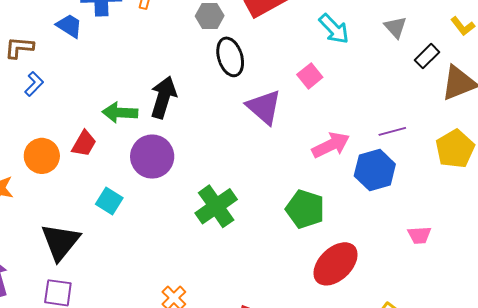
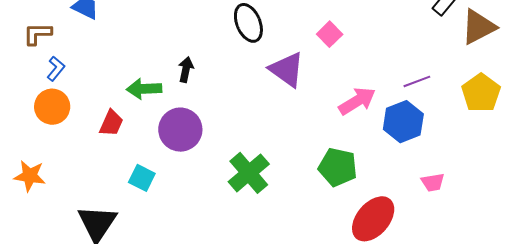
black arrow: (163, 97) -> (186, 69), size x0.6
orange circle: (42, 156) -> (52, 107), moved
pink trapezoid: (419, 235) -> (433, 182), moved

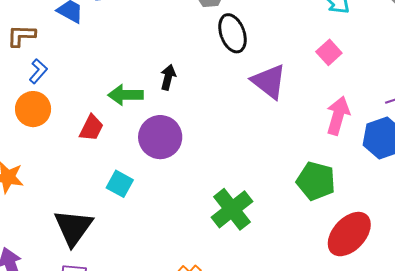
pink square: (330, 34) -> (329, 52), moved
pink arrow: (357, 101) -> (338, 116), turned -45
green cross: (249, 173) -> (232, 209), moved

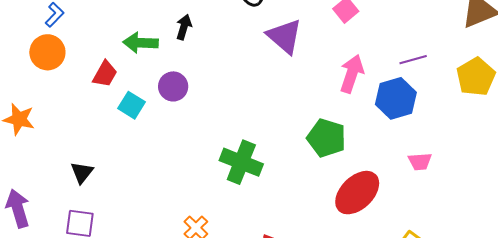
purple circle: (160, 137) -> (173, 86), size x0.7
cyan square: (120, 184) -> (131, 105), moved
green cross: (232, 209) -> (241, 162), turned -33
black triangle: (73, 227) -> (82, 172), size x0.6

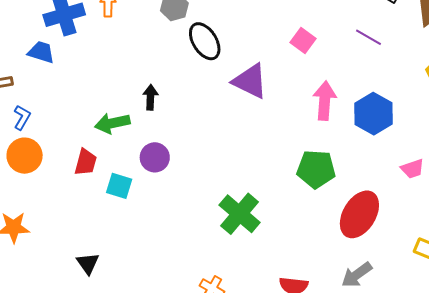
purple line: (413, 60) -> (368, 37), moved, turned 60
green cross: (241, 162) -> (240, 214), turned 33

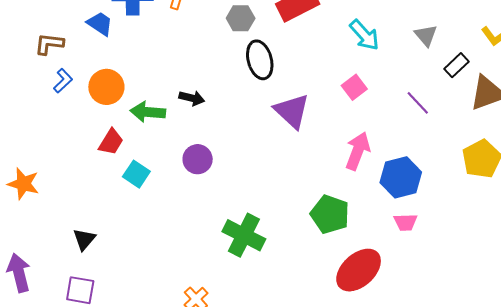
black arrow: (150, 97) -> (192, 98), turned 85
orange circle: (25, 156) -> (106, 87), moved
purple circle: (155, 157) -> (198, 159), moved
pink trapezoid: (412, 169) -> (406, 222), moved
green cross: (240, 214) -> (244, 235), turned -30

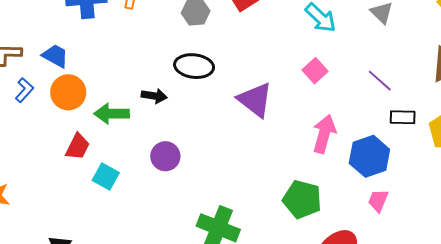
blue trapezoid: (100, 24) -> (55, 56), moved
black ellipse: (260, 60) -> (194, 66), moved, turned -63
black rectangle: (456, 65) -> (403, 117), moved, turned 50
pink trapezoid: (406, 222) -> (378, 201), turned 120

